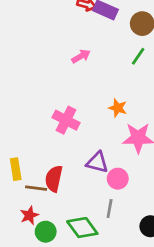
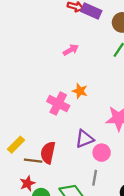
orange star: (118, 108) -> (80, 91), moved
purple triangle: (97, 162) -> (84, 139), turned -36
yellow rectangle: (16, 169) -> (16, 145), turned 54

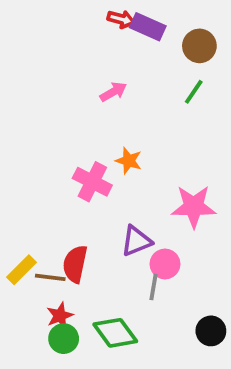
yellow rectangle: (16, 145) -> (22, 270), moved
gray line: (95, 178) -> (154, 287), moved
red star: (27, 183) -> (60, 316), moved

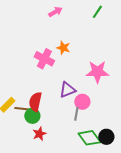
red star: (60, 316) -> (39, 134), moved
green diamond: (115, 333) -> (89, 138), moved
green circle: (64, 339) -> (32, 116), moved

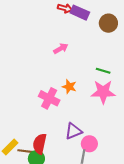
green line: (97, 12) -> (103, 71), moved, turned 72
pink star: (97, 72) -> (103, 92), moved

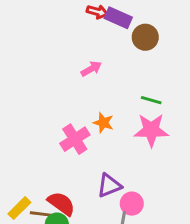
brown circle: (108, 23) -> (145, 37), moved
pink cross: (49, 98) -> (75, 139), turned 30
red semicircle: (40, 144) -> (61, 204), turned 114

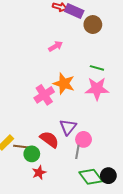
orange star: (103, 123) -> (64, 84), size x1.5
purple triangle: (109, 186) -> (68, 127), turned -30
red semicircle: (61, 204) -> (49, 139), moved

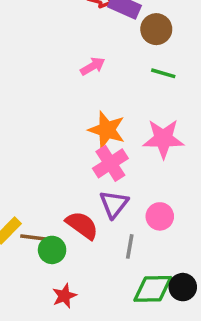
green line: (97, 68) -> (163, 73), moved
pink cross: (44, 95) -> (110, 163), moved
pink circle: (84, 139) -> (160, 216), moved
red star: (39, 173) -> (64, 296), moved
green diamond: (91, 177) -> (153, 289), turned -55

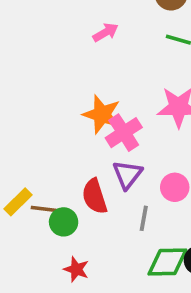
orange star: (107, 130) -> (102, 114), moved
red semicircle: (82, 225) -> (95, 196), turned -144
red star: (64, 296) -> (76, 269), turned -30

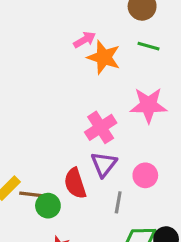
orange star: (102, 114) -> (104, 57), moved

